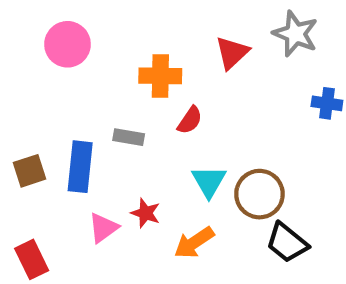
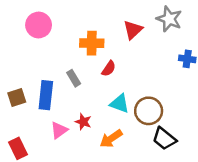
gray rectangle: (129, 137) -> (74, 78), turned 49
cyan triangle: (209, 181) -> (120, 104), turned -40

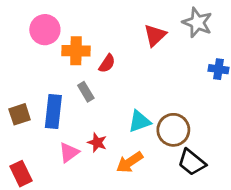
orange cross: (92, 43) -> (76, 51), moved
red semicircle: (109, 69) -> (107, 64), moved
cyan triangle: (120, 104) -> (139, 121), turned -40

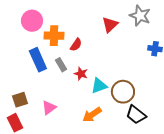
blue rectangle: (53, 111) -> (38, 60), moved, turned -30
brown square: (20, 114) -> (20, 100), moved
red star: (97, 143) -> (81, 74), moved

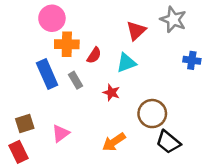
pink circle: (32, 21) -> (52, 18), moved
red star: (81, 74) -> (111, 93), moved
cyan triangle: (99, 86) -> (126, 63), moved

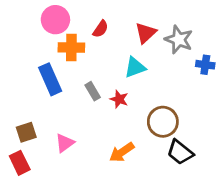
gray star: (173, 19) -> (179, 40), moved
red semicircle: (94, 55) -> (101, 29), moved
gray rectangle: (75, 80) -> (93, 91), moved

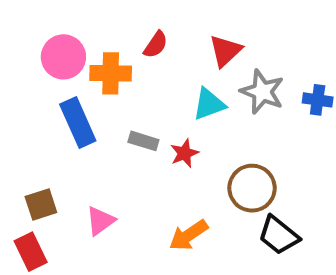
pink circle: (55, 20) -> (63, 57), moved
gray star: (179, 40) -> (262, 92), moved
gray rectangle: (93, 91) -> (143, 141), turned -42
red star: (119, 99) -> (184, 153), turned 30

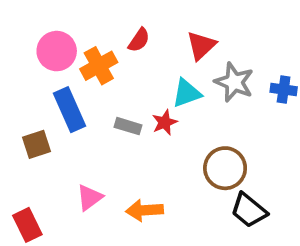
orange cross: (111, 73) -> (99, 66), turned -30
red star: (184, 153) -> (165, 122), moved
brown square: (41, 204) -> (37, 144), moved
orange arrow: (188, 235) -> (144, 210), moved, turned 30

